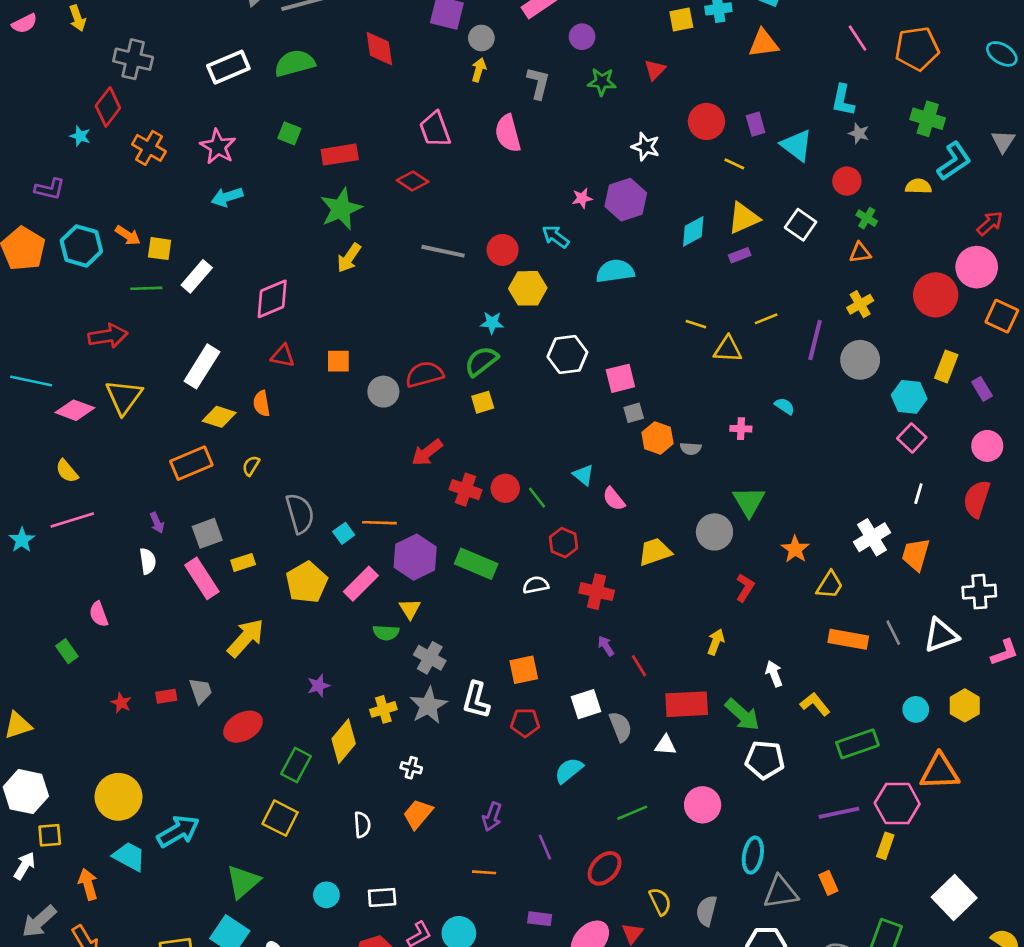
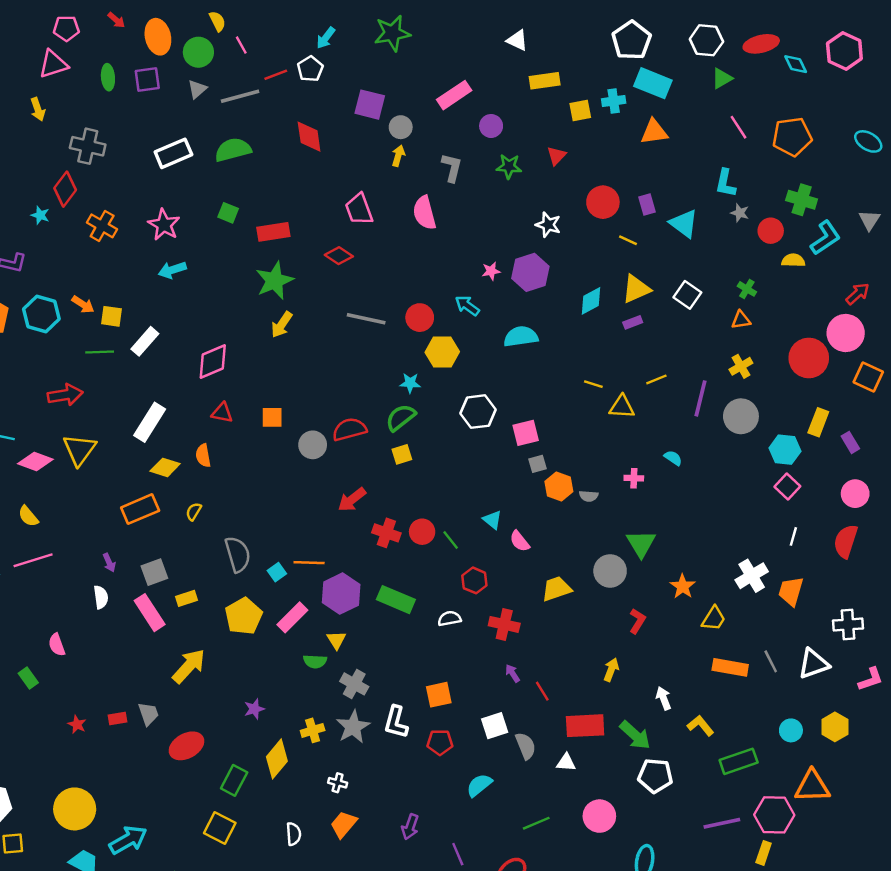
red circle: (847, 181) -> (771, 231), moved

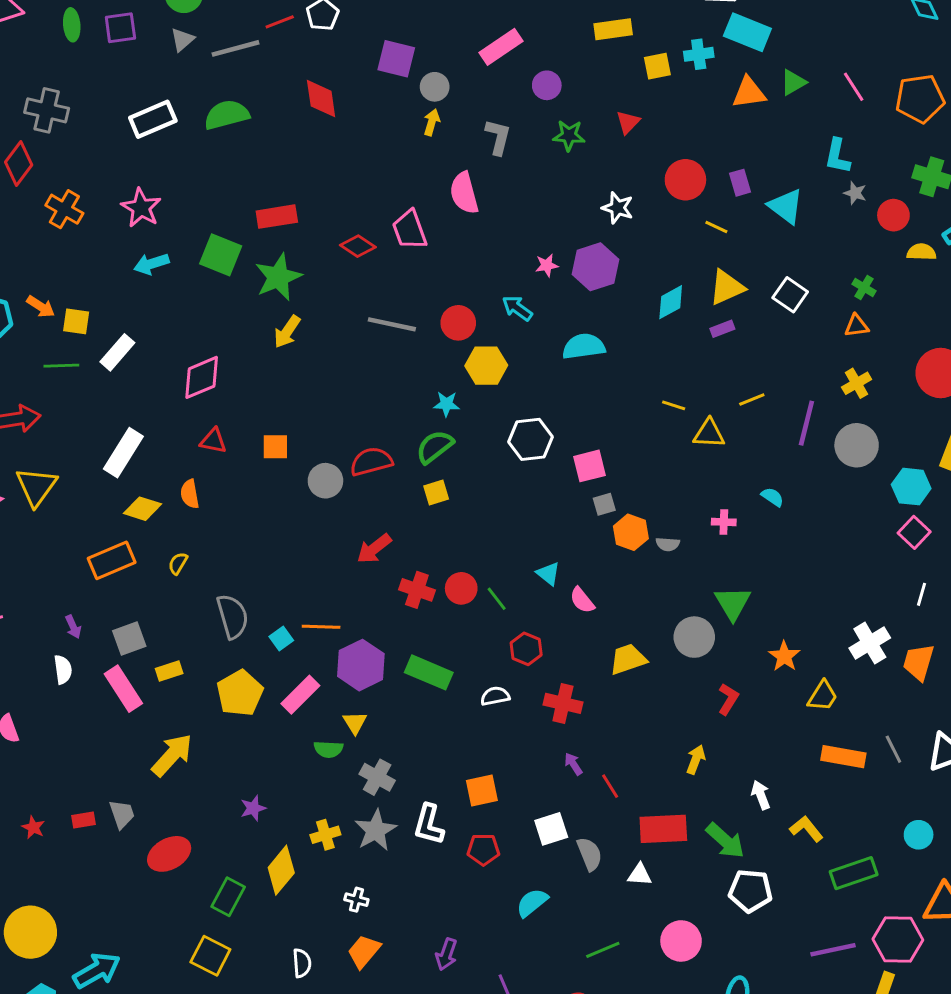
green triangle: (722, 78) -> (793, 82), moved
pink trapezoid: (359, 209) -> (410, 230), moved
green square: (228, 213) -> (221, 255), moved, size x1.6

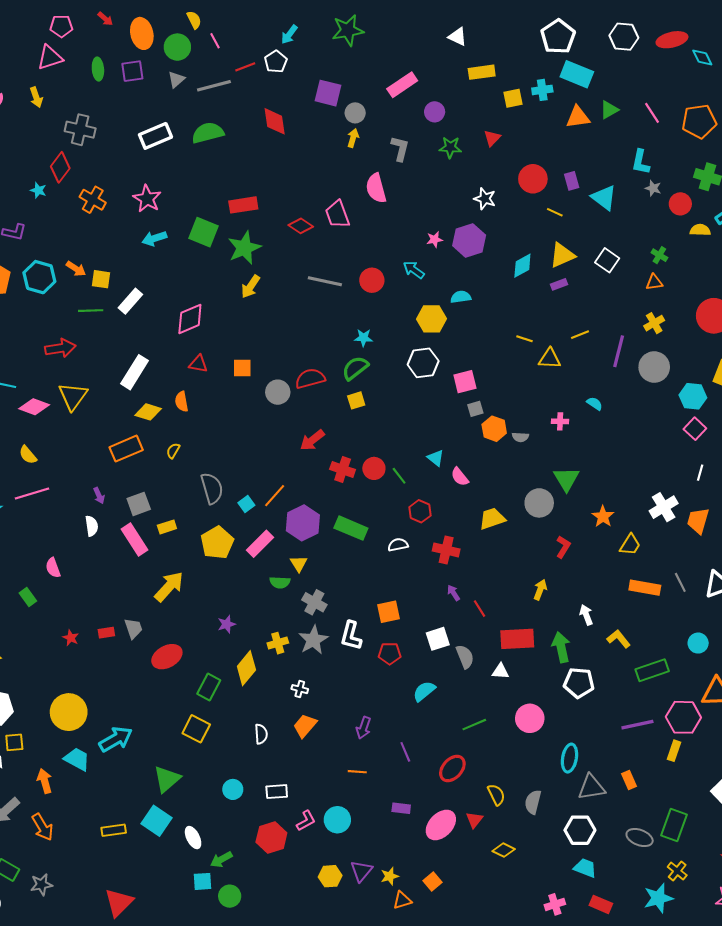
cyan semicircle: (584, 346) -> (461, 297), size x0.7
yellow hexagon: (486, 366) -> (431, 319), moved
orange line: (321, 627) -> (275, 496), turned -50
green arrow: (725, 841) -> (561, 647), turned -144

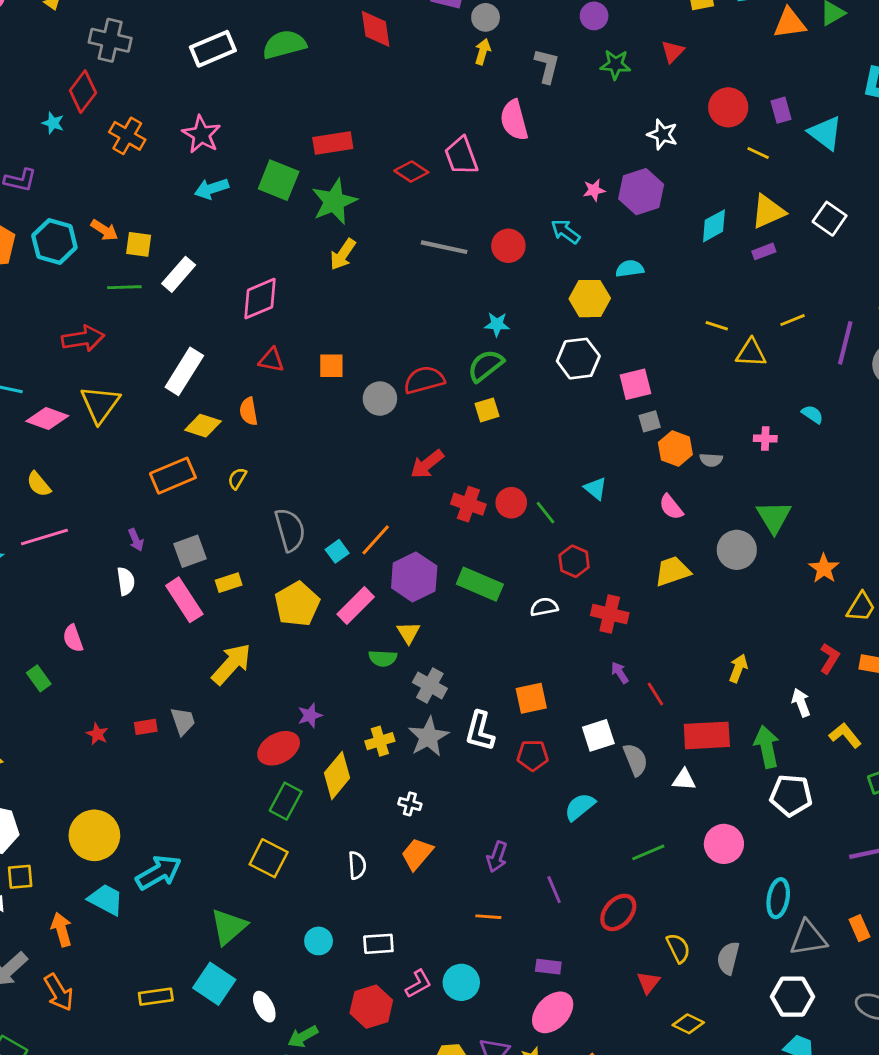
pink semicircle: (460, 477) -> (671, 507), moved
red L-shape: (563, 547) -> (830, 658), moved
red ellipse: (167, 657) -> (279, 748), moved
pink ellipse: (441, 825) -> (553, 1012), moved

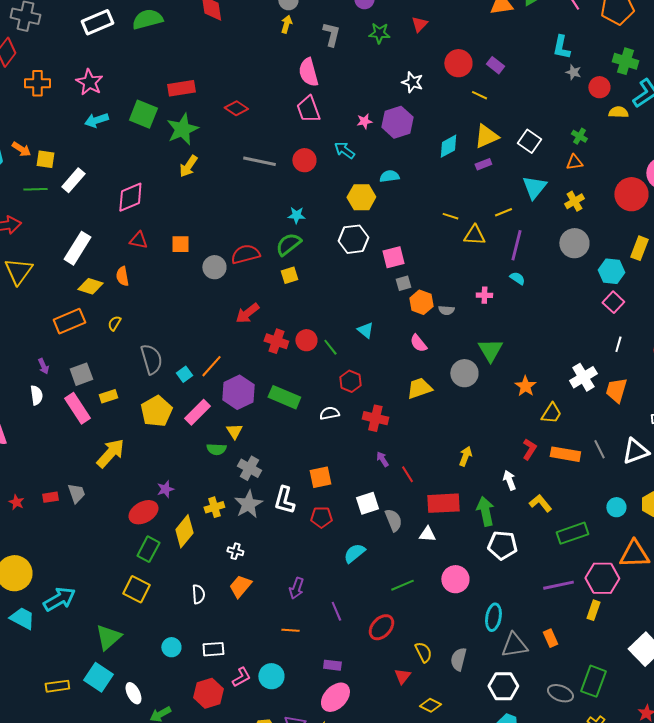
purple rectangle: (781, 110) -> (495, 65), turned -36
cyan triangle: (825, 133) -> (534, 187), moved, turned 32
orange cross: (127, 136) -> (37, 83), turned -30
pink trapezoid: (461, 156) -> (308, 109), moved
purple line: (845, 343) -> (516, 245), moved

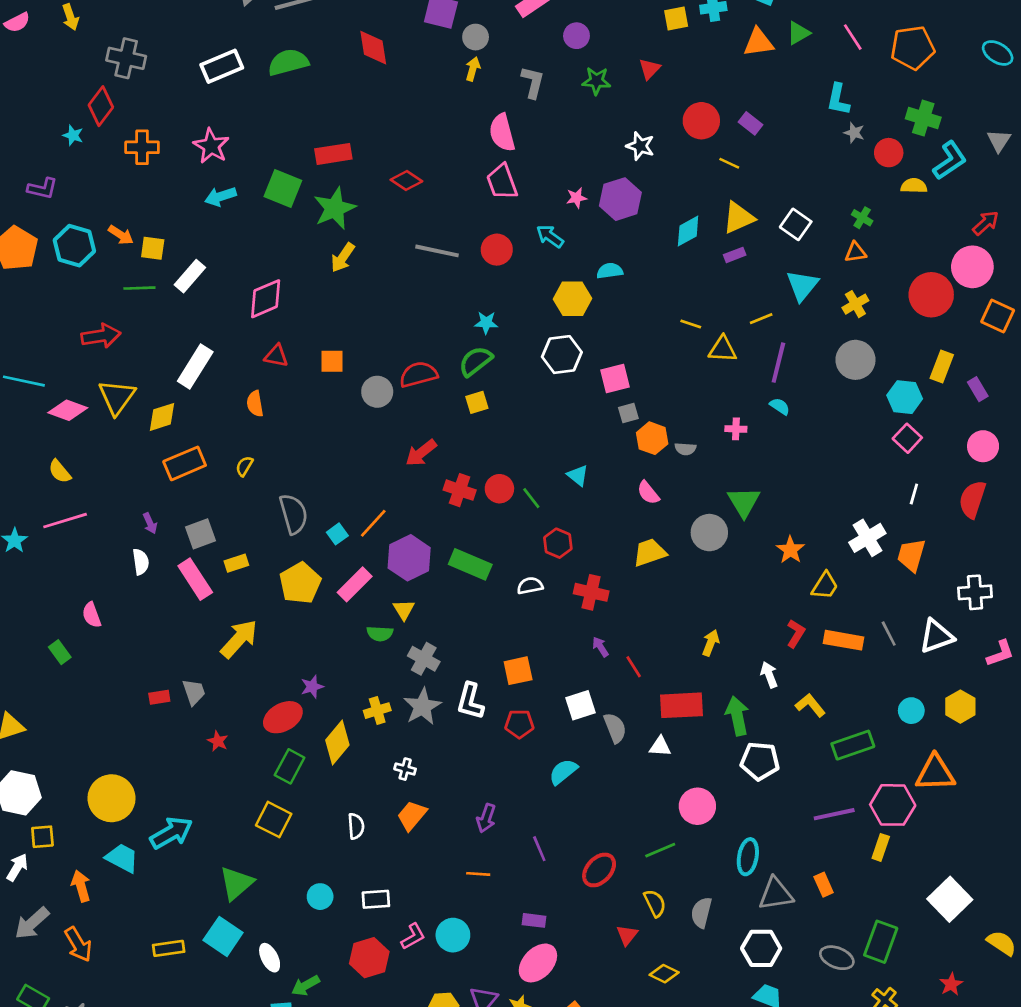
yellow diamond: (90, 286) -> (162, 417), moved, turned -35
red star: (16, 502) -> (218, 741), moved
green line: (402, 585) -> (660, 850), moved

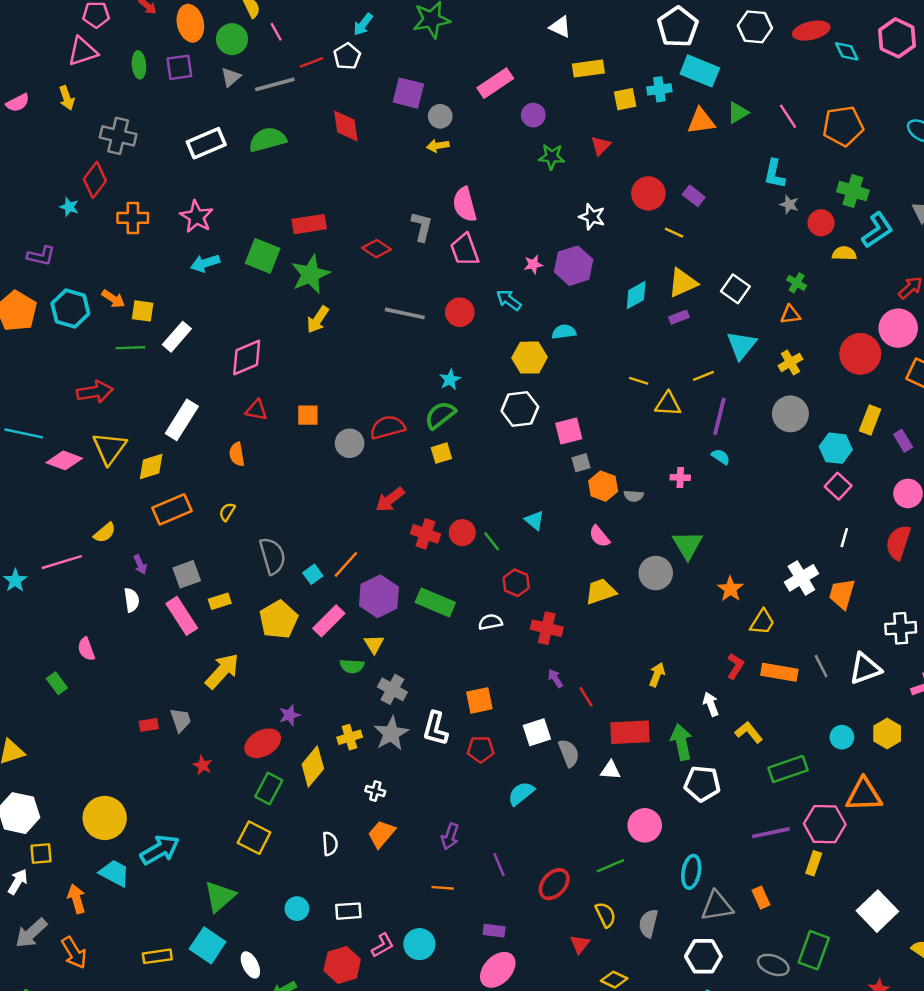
yellow arrow: (473, 69) -> (438, 146), turned -115
gray L-shape: (533, 82) -> (422, 226), moved
cyan star: (486, 323) -> (450, 380), turned -30
yellow semicircle: (60, 471) -> (105, 533), moved, turned -90

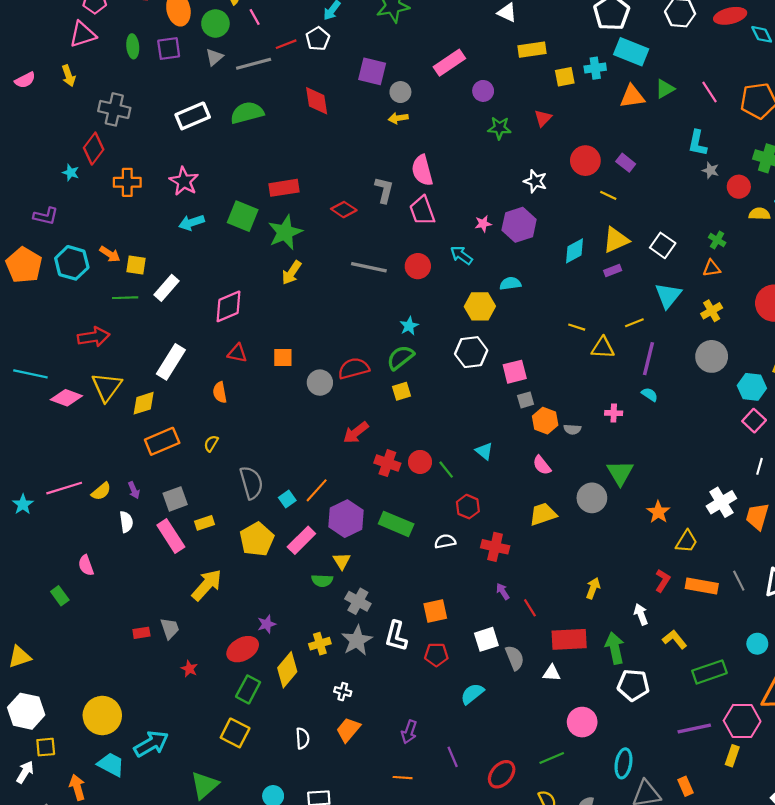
yellow semicircle: (105, 533) -> (101, 491), moved

